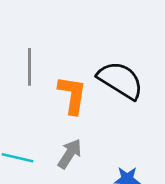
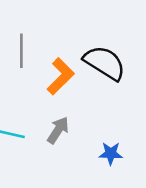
orange L-shape: (72, 95) -> (60, 76), turned 36

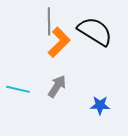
gray line: (21, 51) -> (49, 21), moved

